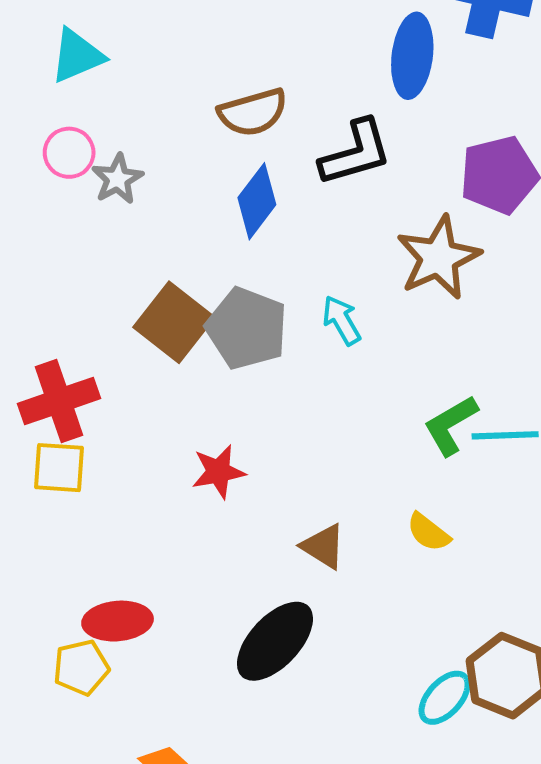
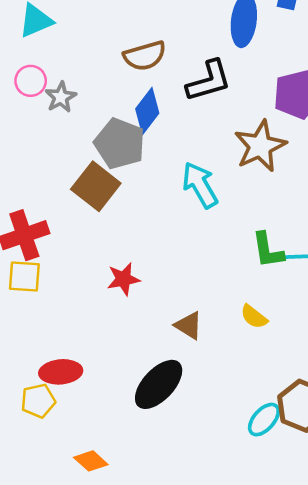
cyan arrow: (342, 320) -> (200, 185), size x1.5
gray pentagon: (247, 328) -> (120, 144), moved
green L-shape: (451, 425) -> (268, 250), turned -69

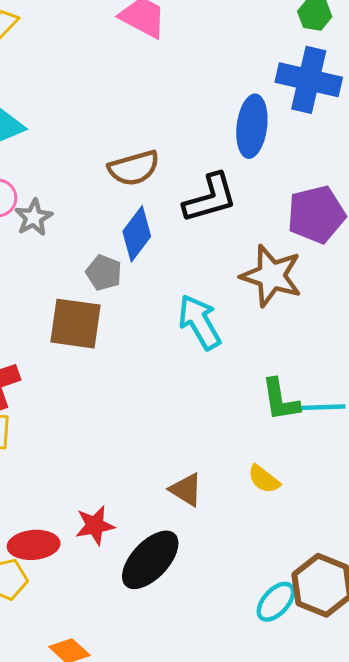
gray pentagon: (120, 144) -> (104, 273), size x0.6
brown star: (260, 146) -> (271, 276), turned -30
brown square: (96, 186) -> (75, 324), turned -30
red star: (123, 279) -> (95, 525), moved

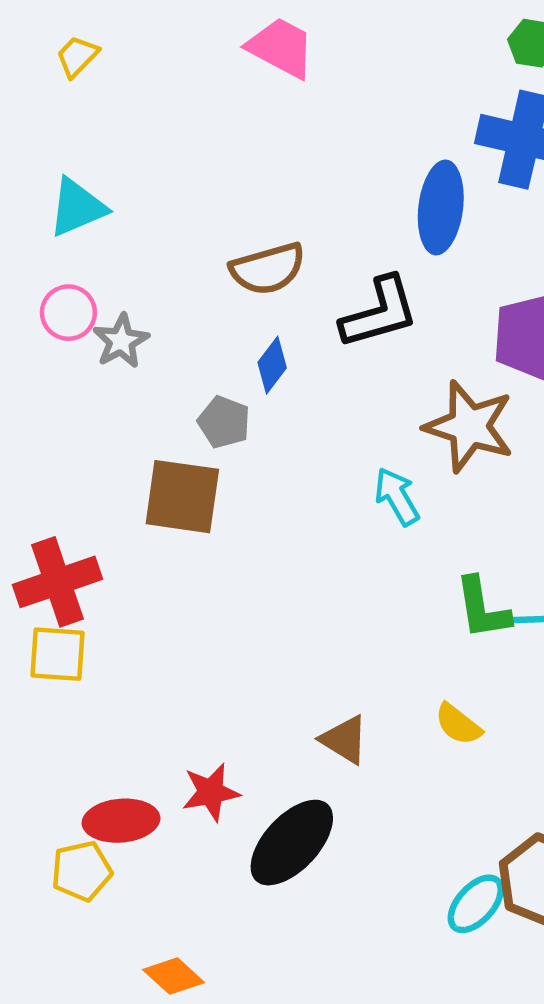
blue diamond: (137, 234) -> (272, 365), size x0.7
cyan arrow: (200, 322) -> (397, 497), moved, size x0.7

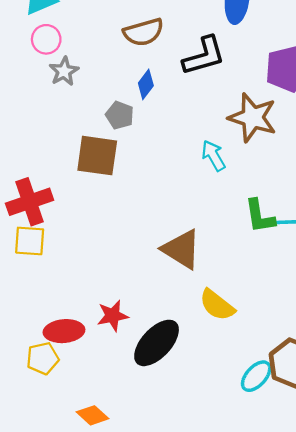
pink circle: (68, 313) -> (46, 39), moved
yellow semicircle: (458, 724) -> (217, 305), moved, size x1.4
brown triangle: (344, 740) -> (181, 249), moved, size x1.5

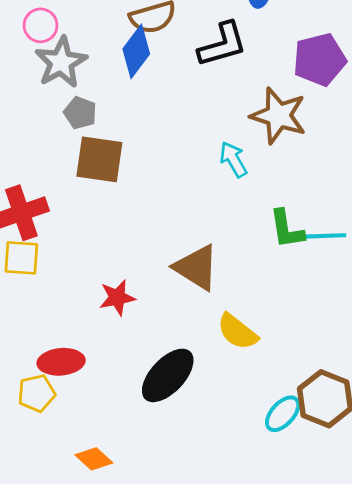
gray star: (64, 71) -> (61, 62), size x1.5
blue diamond: (146, 84) -> (136, 51), moved, size x1.5
gray pentagon: (120, 115) -> (80, 113), moved
red star: (113, 316) -> (117, 298), moved

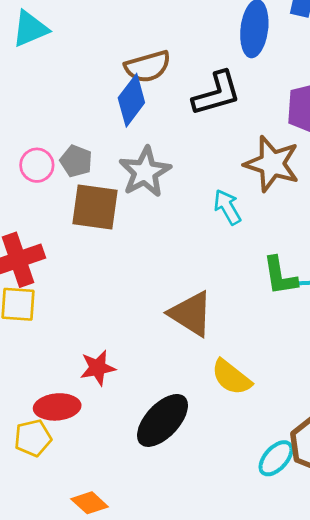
pink circle: (41, 25) -> (37, 165), moved
gray star: (61, 62) -> (145, 172), moved
red star: (117, 298) -> (98, 368), moved

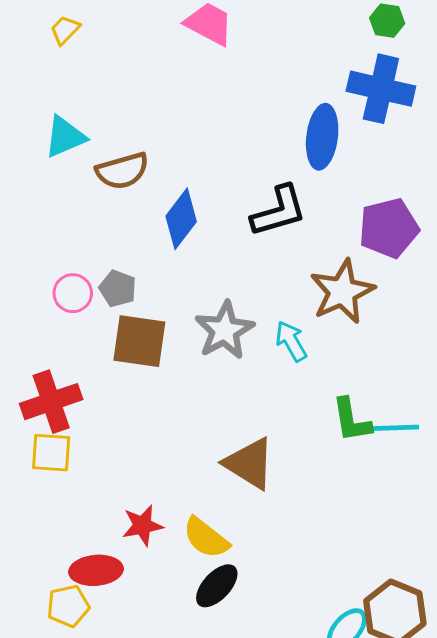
brown semicircle: (148, 67) -> (122, 171), moved
brown star: (272, 164) -> (342, 292), turned 30
gray star: (145, 172) -> (225, 330), moved
yellow semicircle: (231, 377) -> (206, 538), moved
black ellipse: (162, 420) -> (217, 586), size x0.7

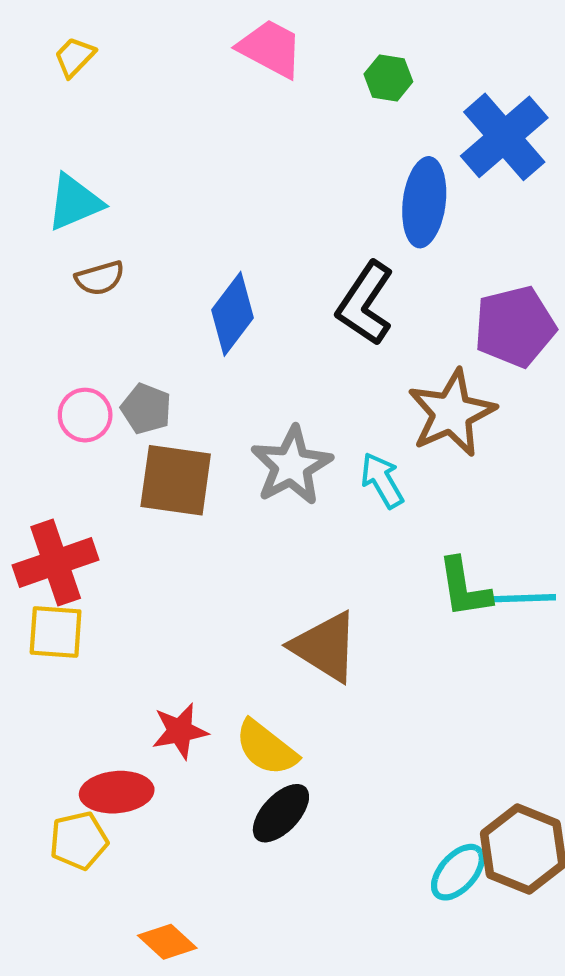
green hexagon: (387, 21) -> (388, 78), moved
blue cross: (381, 89) -> (504, 137), turned 36
brown semicircle: (122, 171) -> (100, 278), moved, size x0.7
black L-shape: (279, 211) -> (365, 303), turned 140

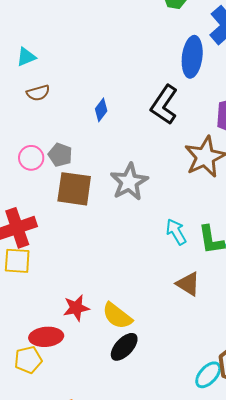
cyan triangle: (75, 202) -> (26, 57), size x0.7
blue diamond: (233, 314) -> (101, 110), size x0.6
cyan arrow: (382, 480) -> (176, 232), moved
brown triangle: (325, 647) -> (188, 284), moved, size x0.7

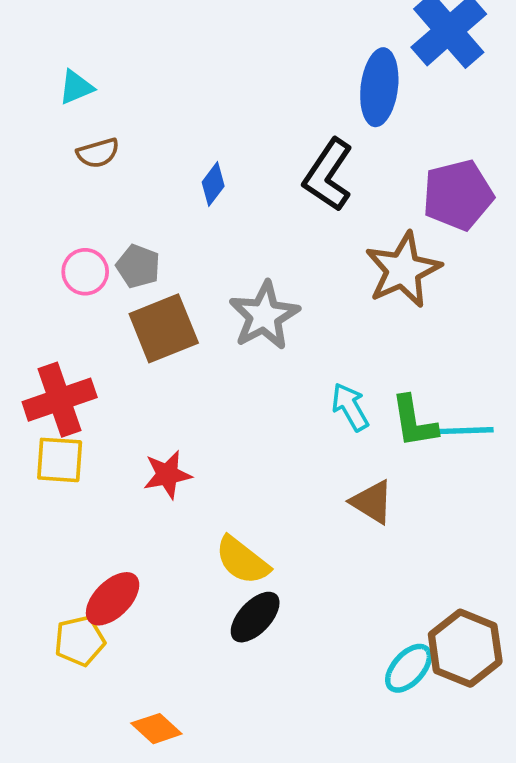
brown square: (74, 189) -> (164, 328), turned -30
red star: (76, 308) -> (167, 475), moved
red ellipse: (46, 337) -> (113, 599), turned -40

